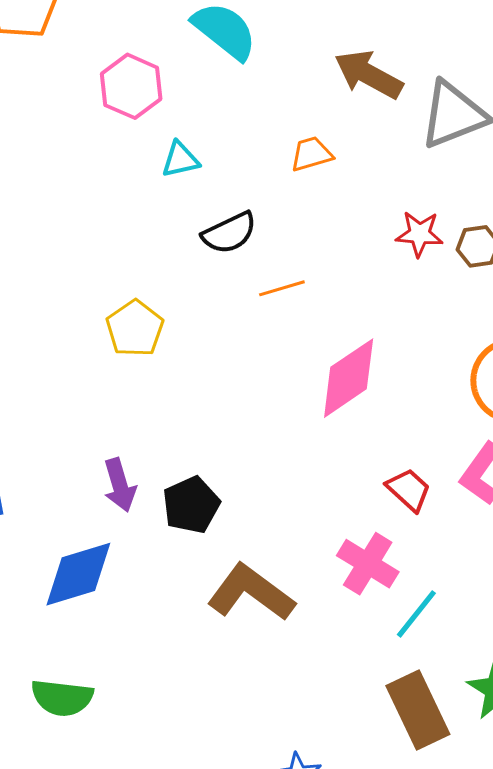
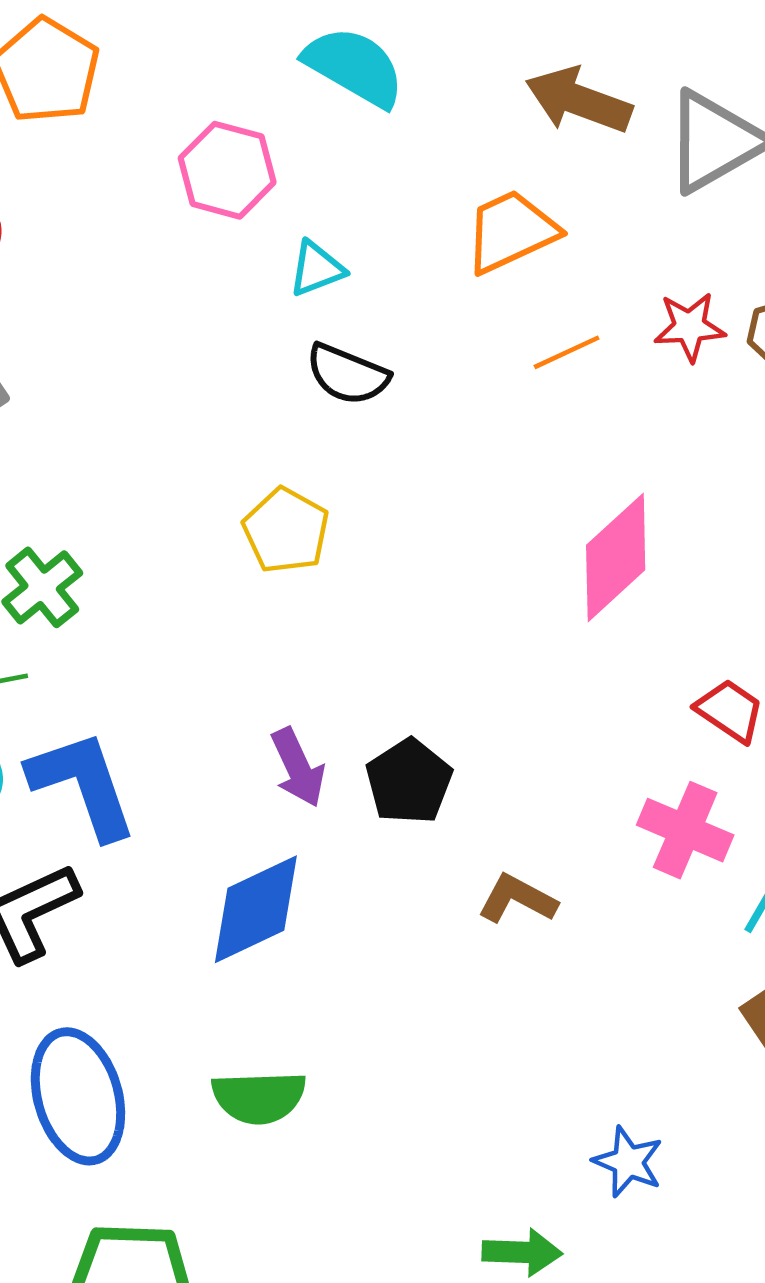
orange trapezoid: (311, 154) -> (511, 231), size x1.5
black semicircle: (229, 233) -> (348, 374), moved, turned 56
orange line: (282, 288) -> (567, 352), moved
brown L-shape: (251, 593) -> (517, 899), size x0.6

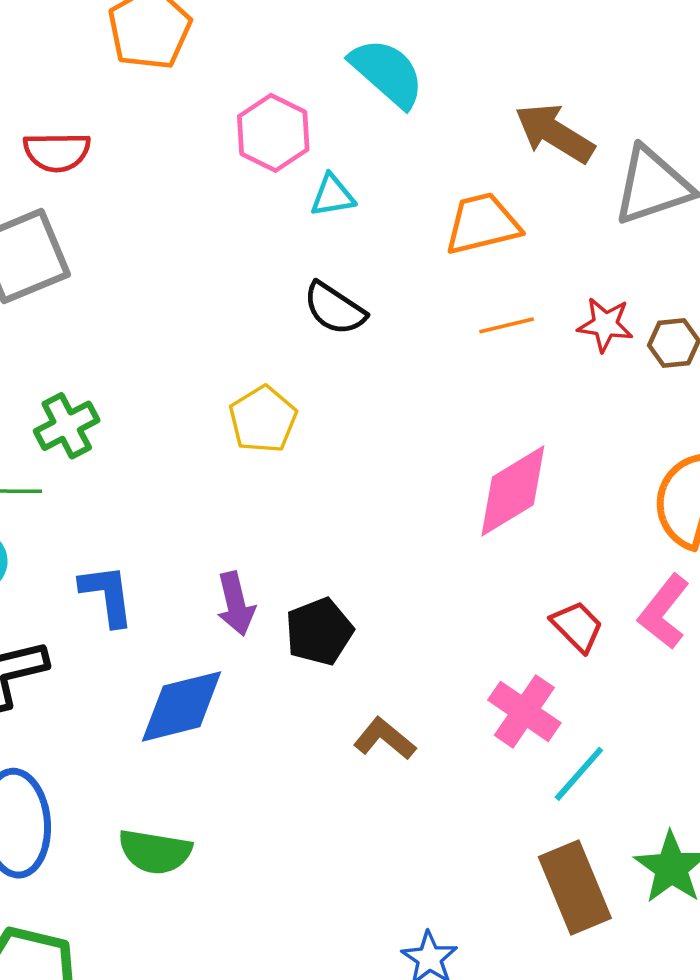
cyan triangle: (317, 269) -> (333, 196), moved
blue L-shape: (83, 784) -> (107, 595), moved, size x0.7

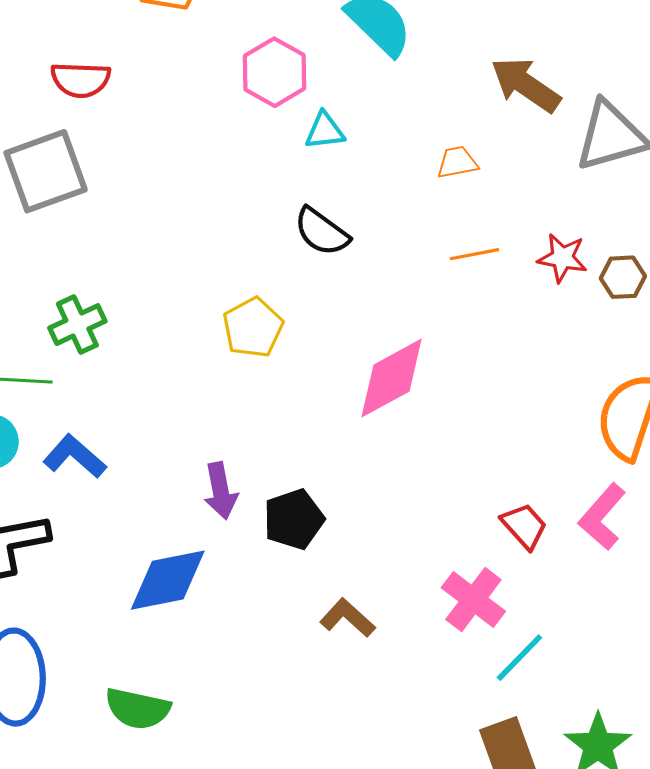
orange trapezoid: (482, 224) -> (457, 162), size x0.6
pink diamond: (513, 491) -> (392, 378), moved
blue L-shape: (107, 595) -> (75, 456), moved, turned -44

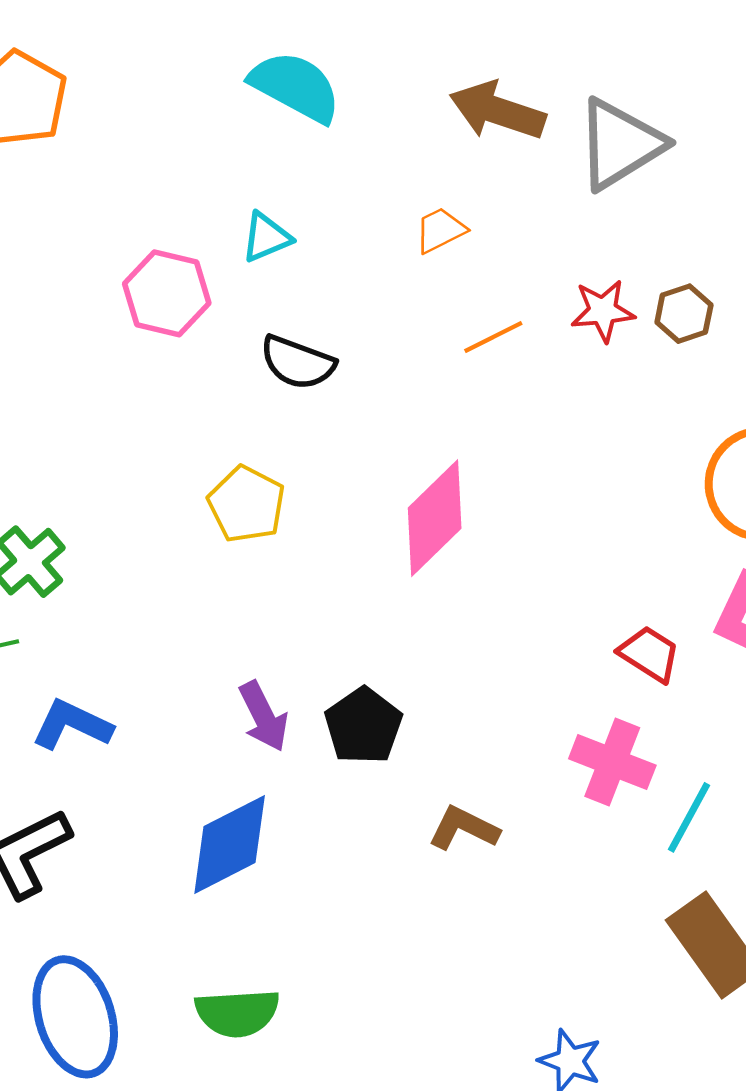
pink hexagon: (275, 72) -> (167, 293), moved

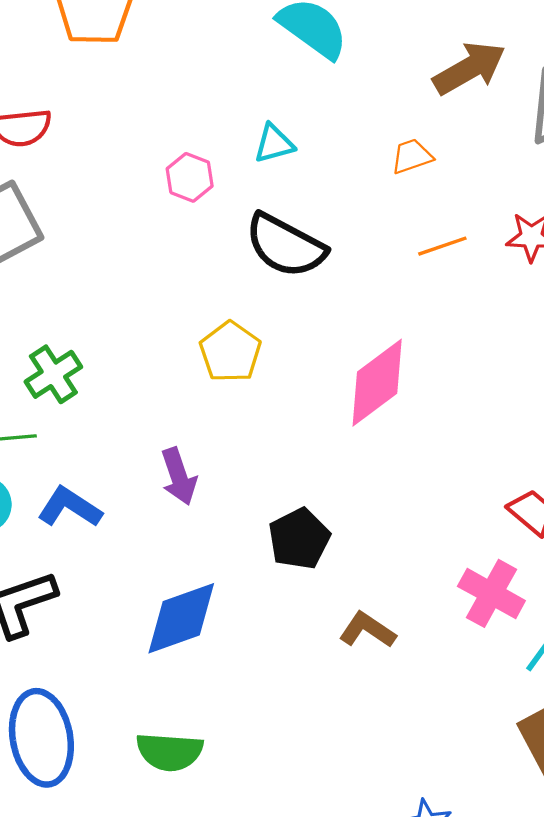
brown arrow: (497, 111) -> (469, 68), turned 124
pink hexagon: (167, 293) -> (190, 177), size x0.7
black semicircle: (298, 362) -> (285, 246), size x1.4
purple arrow: (264, 716) -> (179, 476), moved

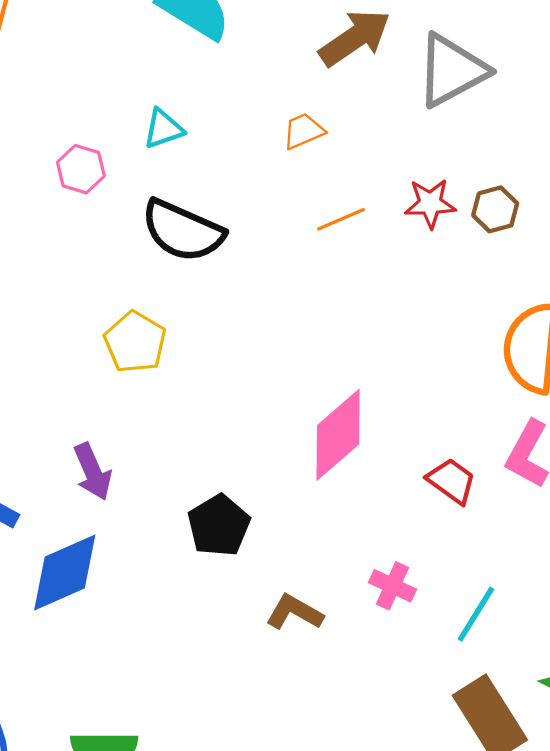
pink diamond: (377, 383) -> (338, 435), moved
pink cross: (491, 593) -> (393, 586), moved, size x0.7
blue diamond: (181, 618) -> (65, 573), moved

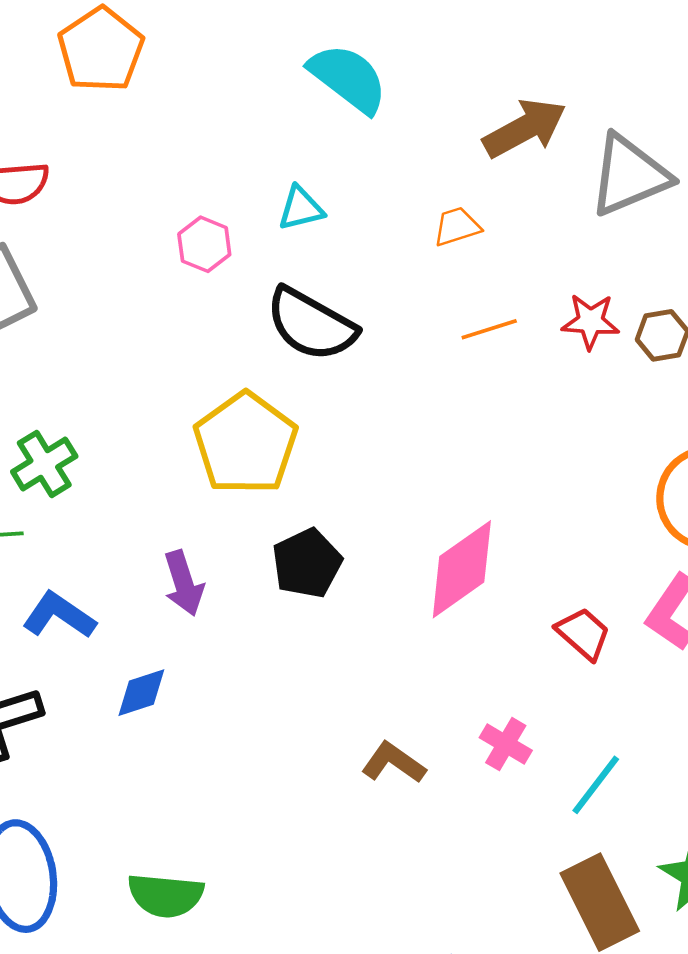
yellow pentagon: (135, 342) -> (246, 443), size x1.5
black pentagon: (219, 525) -> (307, 563), moved
blue diamond: (65, 573) -> (141, 693), size x0.6

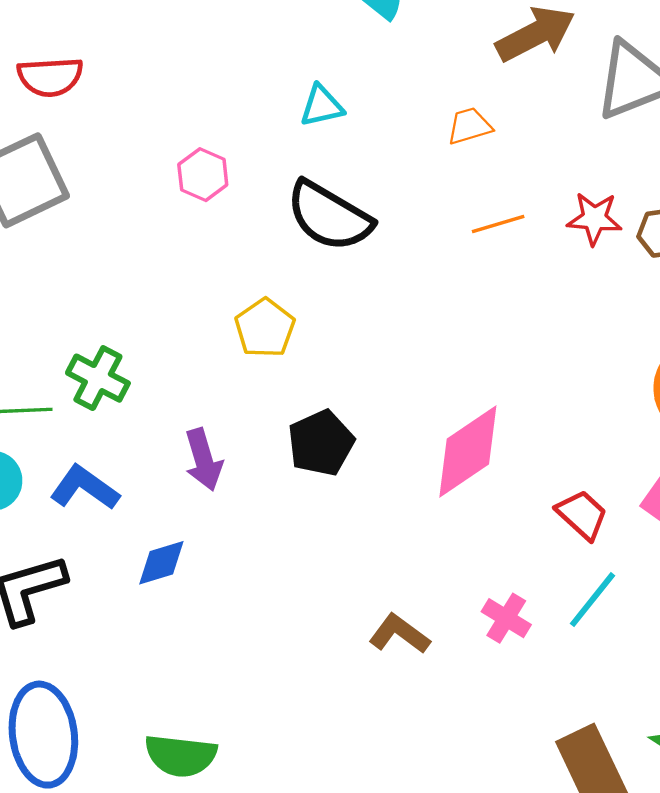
pink hexagon: (204, 244) -> (203, 175), moved
yellow pentagon: (246, 443) -> (265, 328), size x0.6
green cross: (44, 464) -> (98, 378), moved, turned -32
cyan line: (596, 785) -> (593, 600), moved

